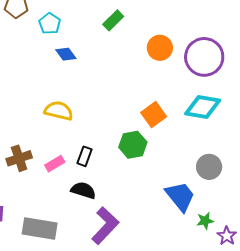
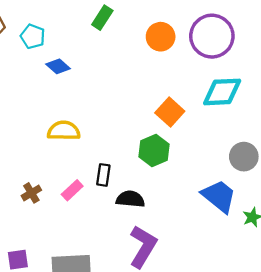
brown cross: (19, 158) -> (31, 193), size x0.7
black semicircle: (83, 190) -> (130, 199), moved

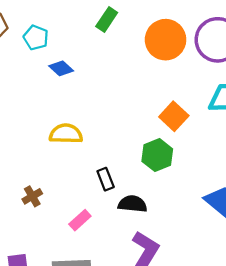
orange circle: (161, 37) -> (166, 40), size x1.4
black rectangle: (103, 175) -> (106, 179), turned -30
pink rectangle: (72, 190) -> (80, 220), moved

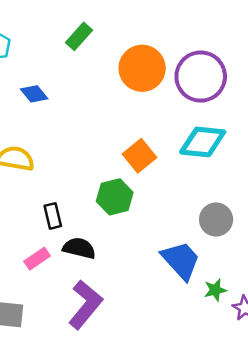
blue diamond: (61, 68) -> (34, 94), moved
pink rectangle: (80, 220) -> (37, 259), moved

